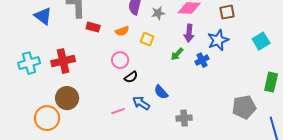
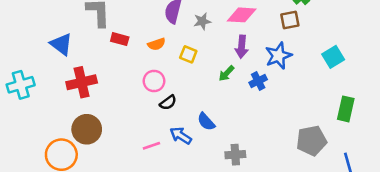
blue triangle: (43, 16) -> (61, 44), moved
cyan cross: (29, 63) -> (21, 85), moved

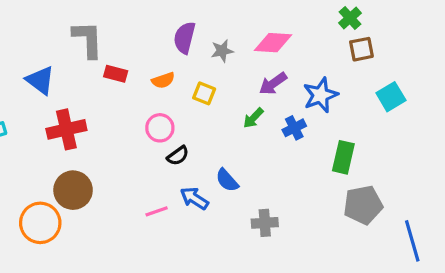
brown square: (290, 20) -> (361, 49), moved
purple arrow: (242, 47) -> (273, 84), turned 50
green rectangle: (346, 109) -> (343, 157), moved

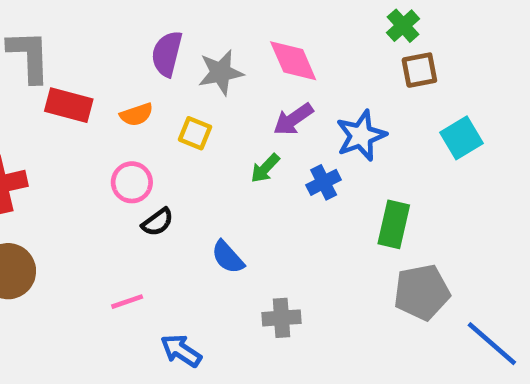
pink diamond: (273, 43) -> (293, 61), turned 63
gray star: (222, 51) -> (221, 72), size x1.4
red rectangle: (116, 74) -> (69, 105), size x1.4
blue arrow: (194, 198) -> (181, 351), moved
blue line: (412, 241) -> (492, 344), turned -33

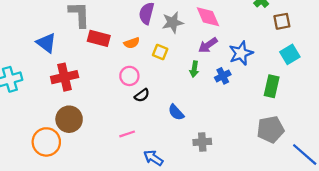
brown square: (419, 70) -> (282, 21), moved
green arrow: (265, 168) -> (194, 69), turned -35
green rectangle: (394, 224) -> (272, 86), moved

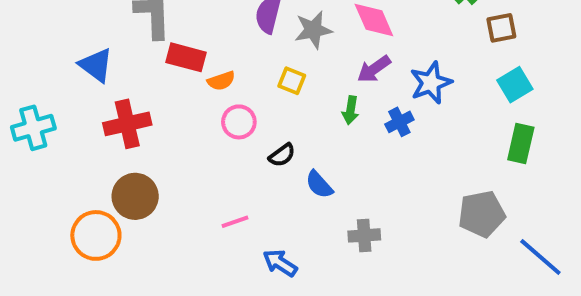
orange semicircle: (132, 43) -> (221, 81), moved
green rectangle: (272, 86) -> (521, 143), moved
black semicircle: (142, 95) -> (282, 155), moved

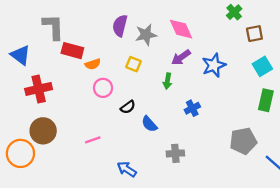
blue cross: (399, 122) -> (192, 108), moved
pink line: (235, 222) -> (93, 140), moved

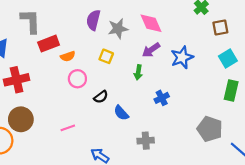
red rectangle: (72, 51) -> (49, 44), turned -36
gray pentagon: (243, 141) -> (210, 129), turned 30

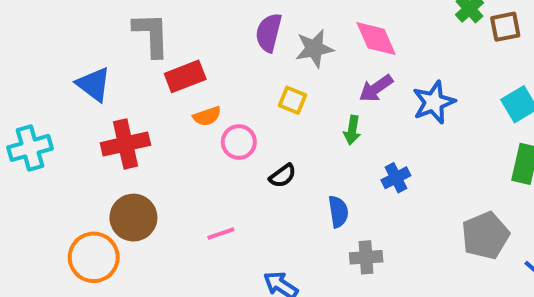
brown square: (220, 28) -> (505, 27), moved
orange semicircle: (68, 56) -> (207, 116), moved
blue semicircle: (121, 113) -> (338, 212), moved, turned -147
gray pentagon: (210, 129) -> (485, 235), turned 30

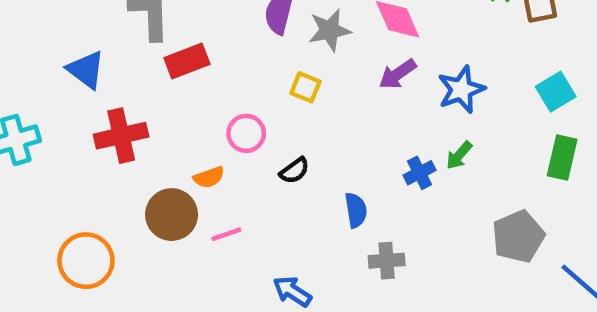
orange semicircle: (207, 116) -> (209, 177), moved
green arrow: (352, 130) -> (459, 155), moved, turned 32
brown circle: (133, 218) -> (172, 215), moved

